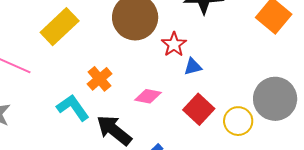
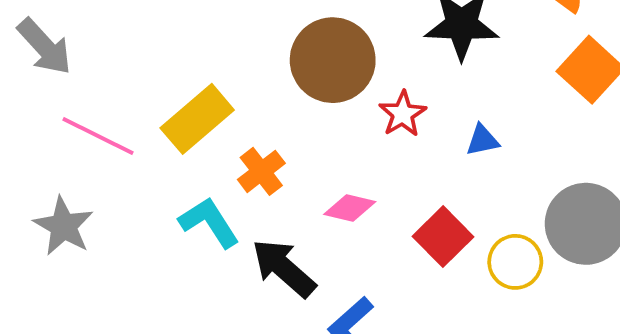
yellow rectangle: (60, 27) -> (197, 119), moved
blue triangle: (193, 67) -> (482, 140), moved

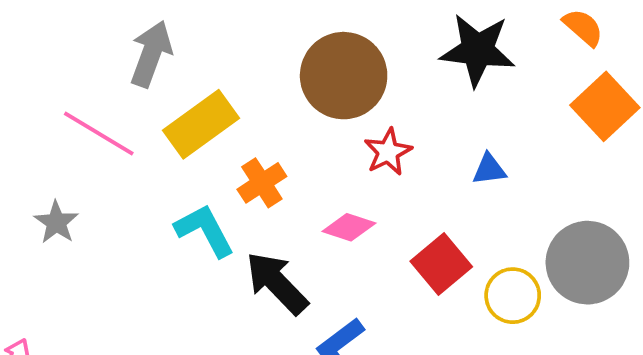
gray arrow: (45, 47) -> (151, 54), moved, turned -122
red star: (403, 114) -> (388, 152), moved
gray star: (63, 226) -> (56, 222), size x0.7

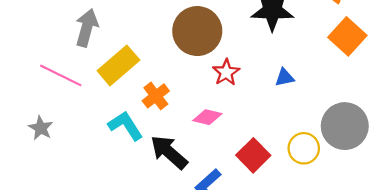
red square: (441, 264) -> (253, 155), moved

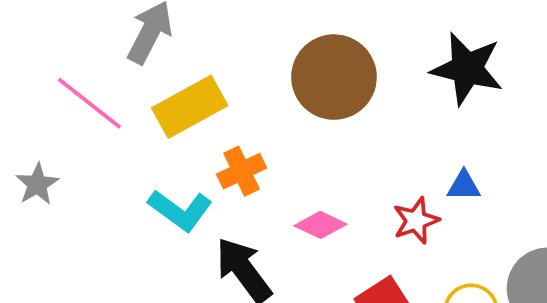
red star: (226, 72) -> (416, 221), moved
cyan L-shape: (125, 126) -> (180, 210), turned 147

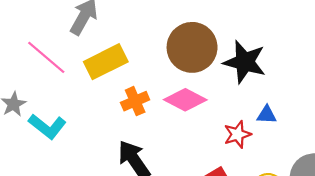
black star: (467, 69) -> (245, 62), moved
cyan L-shape: (180, 210) -> (47, 126), moved
pink diamond: (321, 225) -> (185, 100), moved, size x1.4

